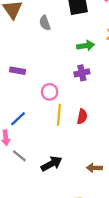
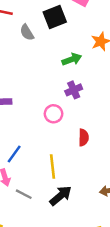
gray semicircle: (45, 23) -> (27, 32), moved
pink circle: (50, 92) -> (54, 114), moved
yellow line: (59, 115) -> (52, 166), moved

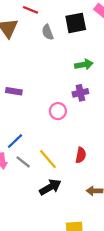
red semicircle: (84, 137) -> (81, 155), moved
yellow line: (52, 166) -> (48, 159), turned -45
gray line: (24, 194) -> (23, 162), moved

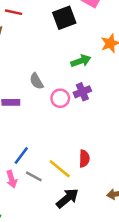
gray semicircle: (48, 32) -> (37, 81), moved
pink circle: (58, 111) -> (60, 98), moved
red semicircle: (81, 155) -> (84, 159), moved

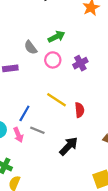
green arrow: (81, 61) -> (56, 37), moved
purple cross: (82, 92) -> (80, 63), moved
yellow line: (60, 169) -> (57, 100), moved

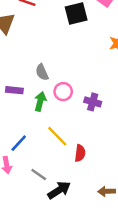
green arrow: (56, 37) -> (40, 101), moved, turned -63
purple cross: (80, 63) -> (93, 102), turned 32
gray line: (37, 130) -> (39, 175), moved

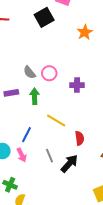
pink circle: (63, 92) -> (49, 73), moved
red semicircle: (80, 153) -> (80, 138), moved
gray line: (39, 175) -> (49, 156), turned 48

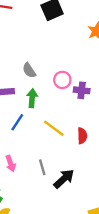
pink circle: (49, 73) -> (62, 80), moved
blue line: (26, 135) -> (17, 122), moved
red semicircle: (80, 138) -> (82, 136), moved

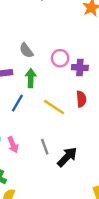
red semicircle: (82, 136) -> (81, 99), moved

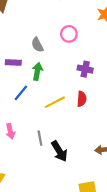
pink circle: (60, 58) -> (69, 34), moved
yellow line: (54, 107) -> (55, 102), turned -70
black arrow: (67, 157) -> (59, 151), turned 95

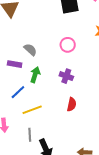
gray semicircle: (37, 45) -> (30, 50), moved, turned 152
purple cross: (85, 69) -> (66, 76), moved
yellow line: (55, 102) -> (32, 110), moved

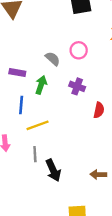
gray semicircle: (30, 50) -> (53, 59), moved
blue line: (18, 92) -> (21, 105), turned -42
red semicircle: (72, 104) -> (99, 110), moved

